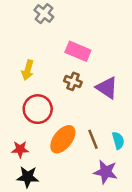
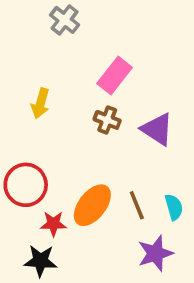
pink rectangle: (78, 51) -> (115, 76), turned -75
red circle: (38, 109) -> (26, 185), moved
red star: (20, 149) -> (53, 224), moved
purple star: (106, 172) -> (155, 253), turned -30

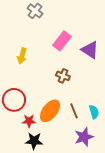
brown cross: (107, 120) -> (63, 76), moved
purple triangle: (157, 129) -> (90, 50), moved
black star: (40, 261) -> (34, 141), moved

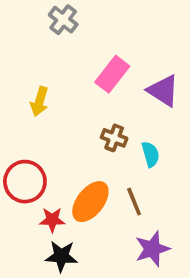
cyan semicircle: (94, 112) -> (150, 154), moved

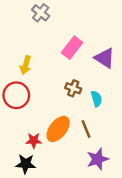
red circle: (25, 182) -> (16, 95), moved
black star: (61, 256) -> (26, 164), moved

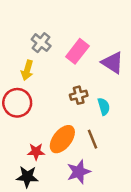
gray cross: (41, 13) -> (41, 43), moved
brown cross: (73, 88) -> (79, 95), turned -35
purple star: (98, 159) -> (79, 172), moved

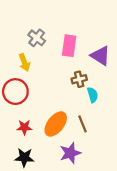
pink rectangle: (77, 51) -> (69, 46), turned -30
yellow arrow: (27, 70) -> (24, 62), turned -36
brown cross: (79, 95) -> (79, 79), moved
red star: (36, 152) -> (24, 127), moved

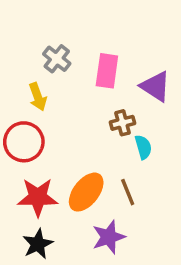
red star: (24, 127) -> (38, 197), size x1.6
black star: (24, 158) -> (38, 244), turned -30

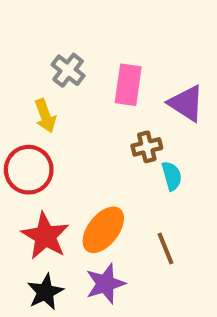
brown line: (128, 192) -> (165, 248), moved
red star: (38, 197) -> (45, 236), turned 30
purple star: (109, 237) -> (105, 284), moved

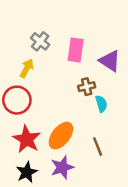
yellow arrow: (45, 116) -> (27, 68), turned -132

